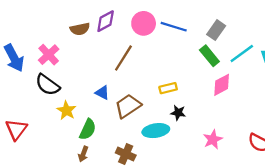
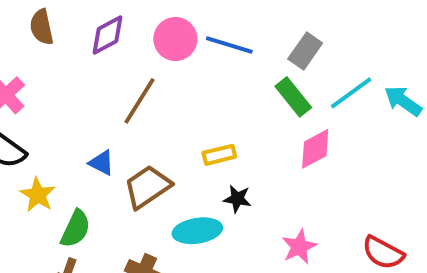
brown semicircle: (80, 29) -> (42, 27), moved, turned 90

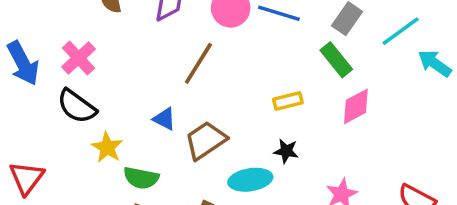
cyan line: (351, 93) -> (401, 31), moved
yellow rectangle: (219, 155) -> (288, 101), moved
green semicircle: (76, 229) -> (141, 178), turned 76

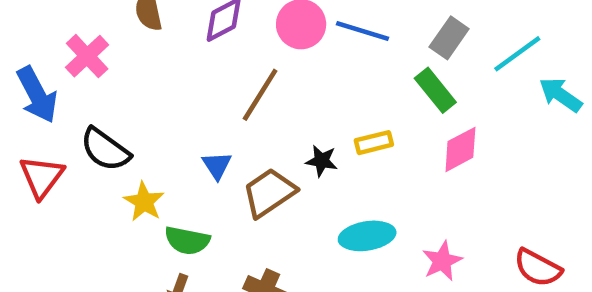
pink cross: (78, 58) -> (87, 56), moved
blue triangle: (164, 119) -> (217, 165), turned 30
black star: (286, 151) -> (322, 161), moved
red triangle: (27, 178) -> (42, 177), moved
cyan ellipse: (250, 180) -> (367, 236), moved

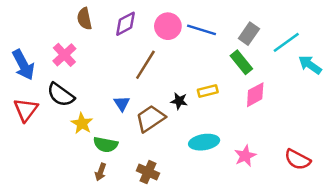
pink cross: (87, 56) -> (64, 55), moved

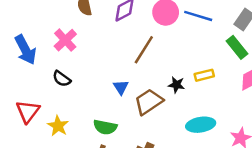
black semicircle: (61, 95) -> (62, 79), size x0.7
red triangle: (26, 110) -> (28, 111), moved
yellow star: (82, 123) -> (58, 126), moved

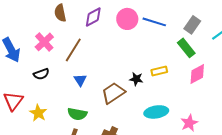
brown line: (144, 50) -> (73, 50), moved
black semicircle: (62, 79) -> (41, 74), turned -56
blue triangle: (121, 87) -> (80, 80), moved

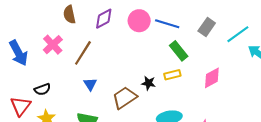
green rectangle: (186, 48) -> (179, 51), moved
black semicircle: (41, 74) -> (42, 89), moved

